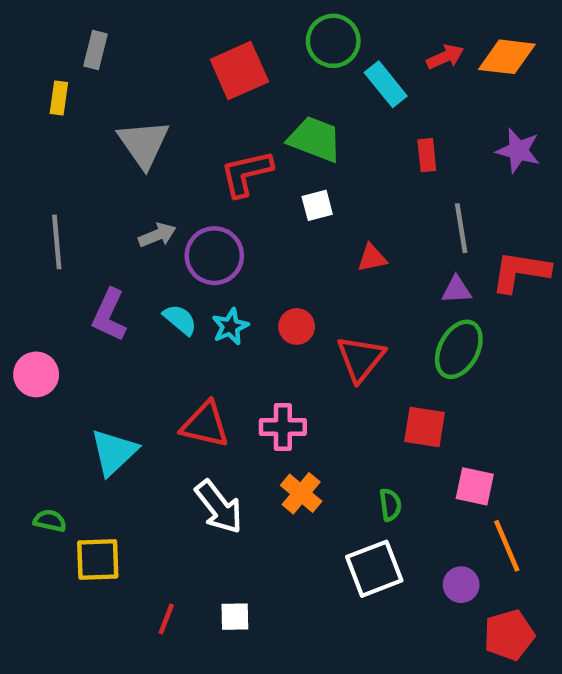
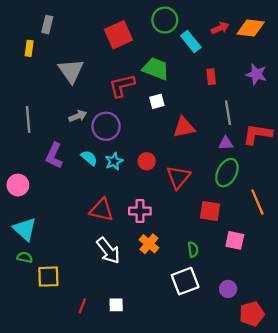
red triangle: (372, 258) -> (184, 127), size x1.5
cyan triangle: (114, 452) -> (25, 229), moved, turned -35
orange line: (507, 546) -> (257, 202), moved

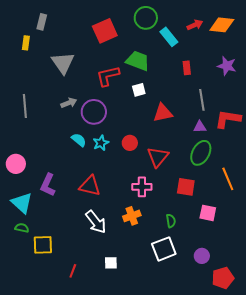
purple L-shape: (54, 156) -> (48, 185), moved
pink cross: (140, 211) -> (142, 187), moved
orange cross: (149, 244) -> (132, 216), turned 30
white square: (116, 305) -> (111, 263), moved

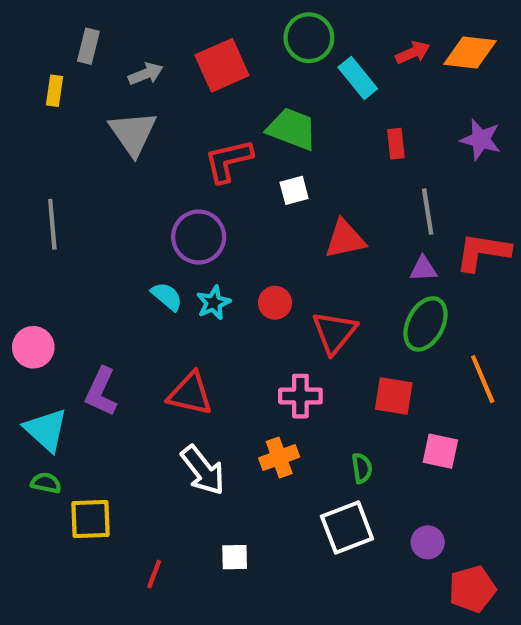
gray arrow: (69, 103) -> (146, 74), moved

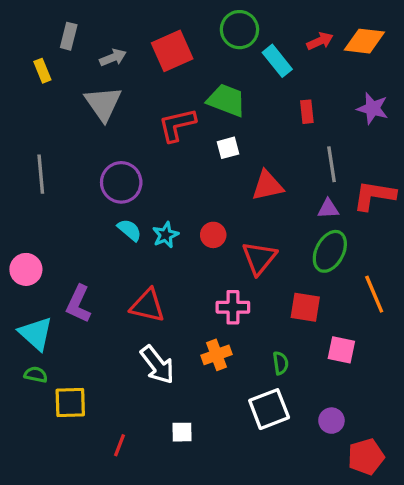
yellow rectangle: (54, 91) -> (42, 71), turned -30
purple circle: (199, 237) -> (121, 182), moved

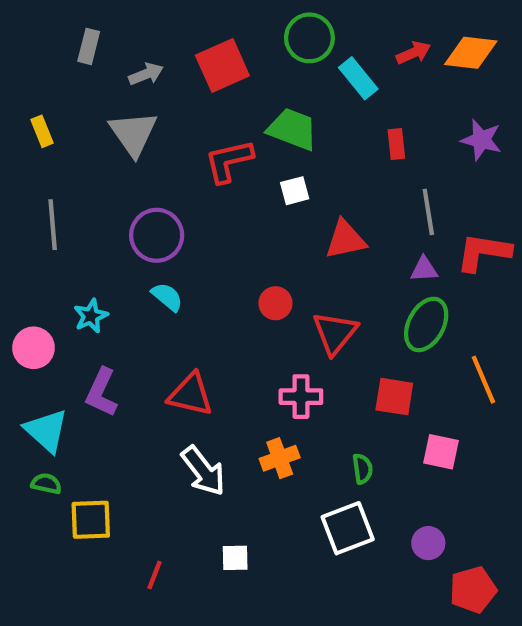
yellow rectangle: (42, 71) -> (42, 131), moved
cyan star: (166, 235) -> (91, 316), moved

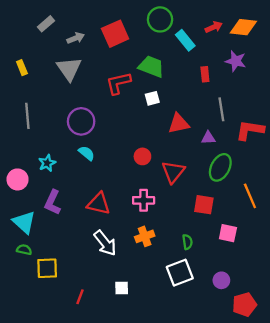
gray rectangle: (89, 46) -> (46, 24), turned 35
purple star: (481, 140) -> (236, 61), moved
purple triangle: (424, 269) -> (208, 138), moved
pink cross: (301, 397) -> (144, 200), moved

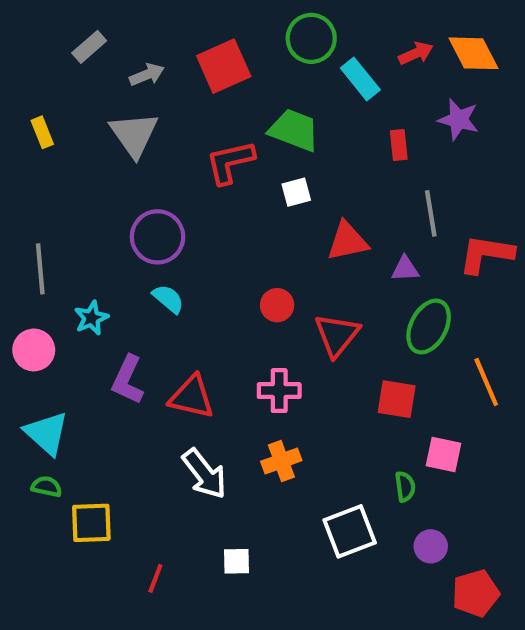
orange diamond: (243, 27) -> (473, 53), turned 56
gray line: (27, 116) -> (40, 269), moved
purple L-shape: (53, 202) -> (128, 380), moved
green semicircle: (187, 242) -> (405, 487), moved

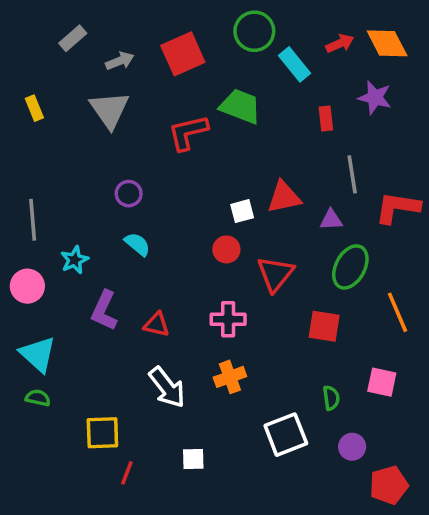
white square: (296, 192) -> (242, 211), moved
purple circle: (158, 237) -> (129, 194), size x0.6
red triangle: (192, 397) -> (157, 325), size x0.7
pink square: (444, 455) -> (382, 382), moved
yellow square: (91, 523) -> (102, 433), moved

